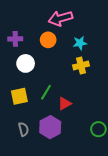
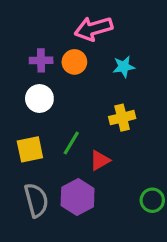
purple cross: (15, 39) -> (41, 60), moved
yellow cross: (81, 66) -> (122, 118), moved
gray semicircle: (23, 129) -> (36, 200), size x1.5

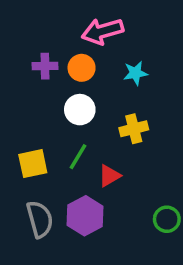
white circle: (39, 98) -> (80, 110), moved

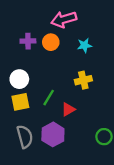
white circle: (80, 110) -> (19, 79), moved

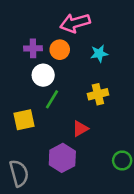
white circle: (19, 79) -> (43, 75), moved
green line: (49, 98) -> (52, 99), moved
gray semicircle: (25, 137) -> (19, 173), moved

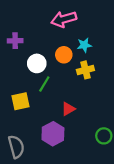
purple cross: (33, 48) -> (15, 41), moved
orange circle: (60, 50) -> (64, 55), moved
yellow cross: (98, 94) -> (85, 70), moved

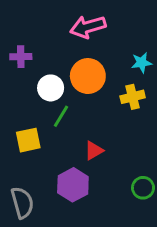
cyan star: (84, 45) -> (142, 63), moved
orange circle: (64, 55) -> (88, 76), size x1.5
yellow cross: (85, 70) -> (133, 97), moved

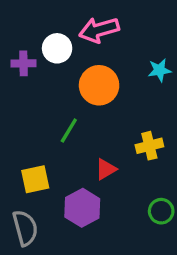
white circle: (51, 88) -> (57, 48), moved
yellow cross: (133, 97) -> (149, 146), moved
yellow square: (28, 140) -> (35, 179), moved

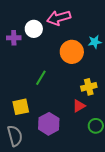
orange circle: (99, 85) -> (72, 52), moved
red triangle: (106, 169) -> (79, 106), moved

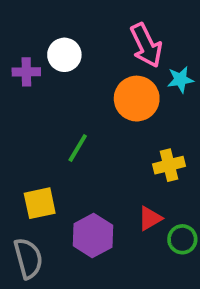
pink arrow: (59, 18) -> (146, 45), moved, turned -100
red triangle: (79, 106) -> (150, 218), moved

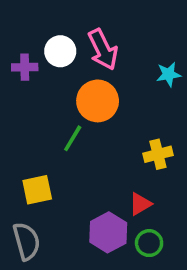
pink arrow: (146, 45) -> (103, 49), moved
orange circle: (137, 99) -> (98, 101), moved
purple hexagon: (93, 235) -> (108, 232), moved
green circle: (182, 239) -> (149, 243), moved

